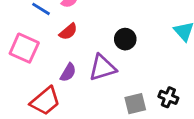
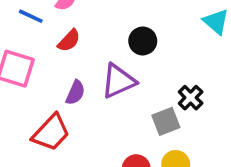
black cross: (168, 97) -> (191, 98), moved, turned 30

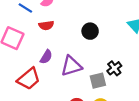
red semicircle: (69, 41) -> (46, 25), turned 32
purple triangle: (118, 81) -> (71, 66), moved

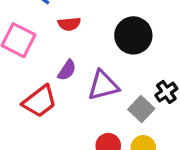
black circle: (90, 31) -> (133, 35), size x1.5
gray square: (98, 81) -> (141, 109), turned -35

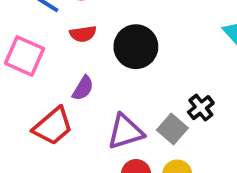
black circle: (133, 35) -> (136, 47), moved
purple triangle: (103, 85) -> (125, 132), moved

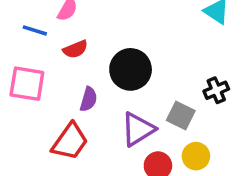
black circle: (136, 47) -> (131, 69), moved
black cross: (201, 108) -> (216, 90), moved, turned 30

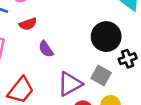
black circle: (131, 69) -> (106, 37), moved
purple semicircle: (89, 99) -> (46, 49), moved, turned 126

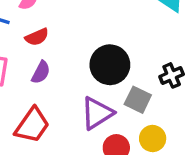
black circle: (106, 37) -> (110, 65), moved
purple semicircle: (46, 49) -> (41, 72), moved, turned -114

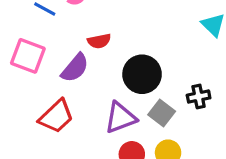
red semicircle: (37, 37) -> (99, 41), moved
purple semicircle: (41, 72) -> (75, 68), size x1.4

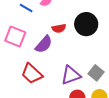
black circle: (142, 74) -> (86, 24), moved
red trapezoid: (56, 116) -> (32, 74), turned 85

